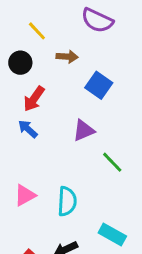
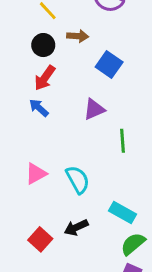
black circle: (20, 63) -> (43, 45), moved
green line: (112, 162) -> (123, 141), turned 40
cyan semicircle: (67, 201) -> (78, 180), turned -32

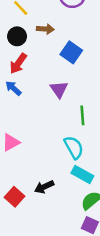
purple triangle: (94, 109) -> (59, 89), turned -42
cyan semicircle: (78, 180) -> (74, 147), moved

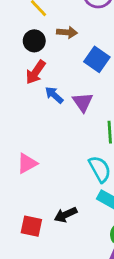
blue arrow: (13, 88) -> (54, 95), moved
red square: (15, 197) -> (31, 226), turned -30

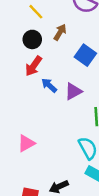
brown arrow: (67, 32) -> (60, 32), turned -63
purple triangle: (83, 102) -> (73, 91), turned 36

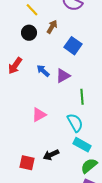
red arrow: (33, 66) -> (15, 66), moved
pink triangle: (26, 143) -> (39, 115), moved

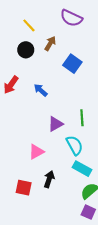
purple triangle: (63, 76) -> (55, 124), moved
pink triangle: (39, 115) -> (36, 152), moved
black arrow: (51, 155) -> (49, 179), turned 133

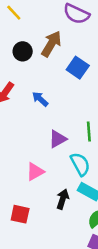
yellow line: (29, 25) -> (14, 13), moved
brown arrow: (50, 43) -> (51, 44), size x1.5
black arrow: (49, 179) -> (63, 199), moved

